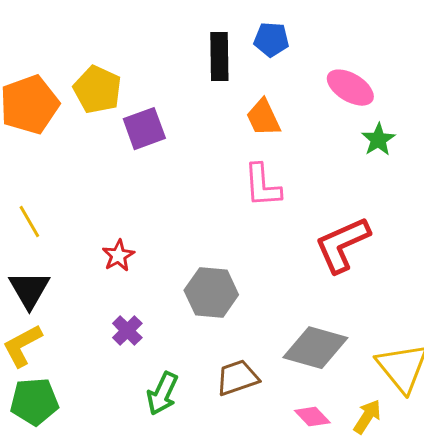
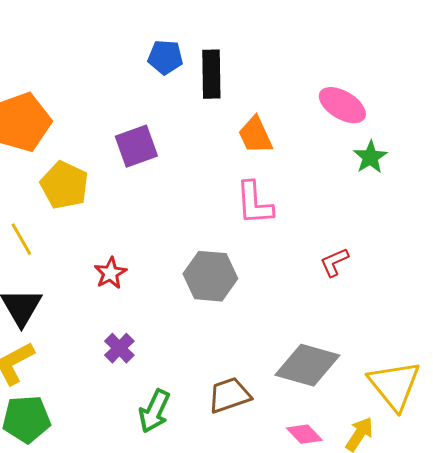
blue pentagon: (271, 40) -> (165, 57), moved
yellow pentagon: (97, 90) -> (64, 185), moved
red L-shape: (342, 245) -> (334, 262), size x0.5
gray hexagon: (211, 293) -> (210, 276), moved

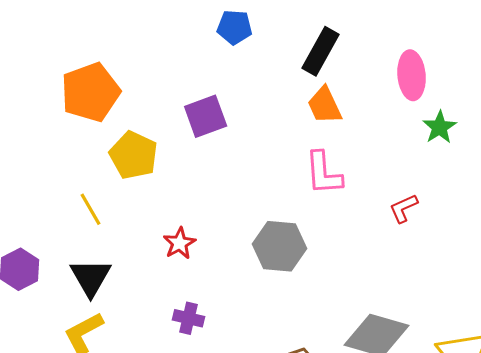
black rectangle: (211, 74) -> (321, 51), moved, turned 30
pink ellipse: (342, 105) -> (412, 75), turned 54
red L-shape: (334, 262) -> (404, 208), moved
purple cross: (119, 348) -> (189, 318), turned -32

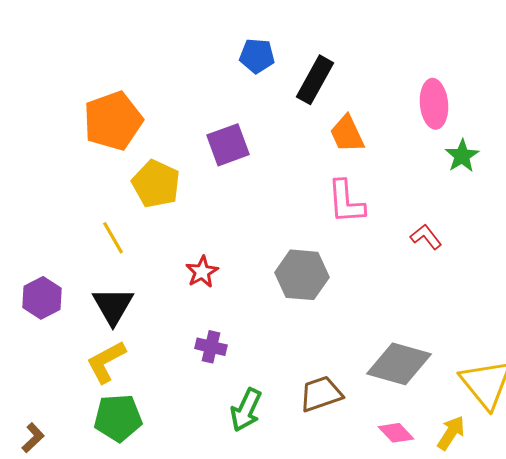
black rectangle: (321, 51) -> (315, 80), moved
red L-shape: (404, 208) -> (426, 237), turned 76

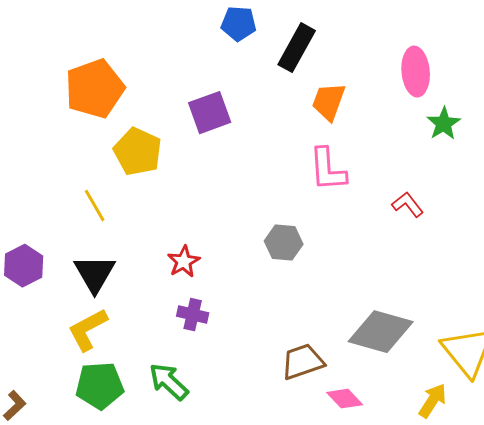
orange trapezoid: (347, 134) -> (329, 102), turned 45
red star: (202, 272) -> (184, 262), moved
gray hexagon: (302, 275) -> (284, 243), size x0.7
green arrow: (246, 410) -> (169, 382), moved, turned 108
pink diamond: (396, 433) -> (345, 399), moved

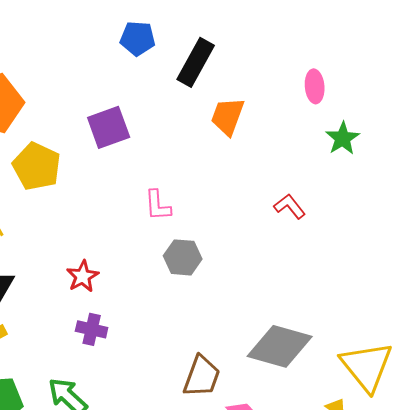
pink ellipse: (416, 72) -> (315, 86), size x0.7
pink L-shape: (328, 170) -> (158, 205), moved, size x0.7
red L-shape: (408, 205) -> (290, 206), moved
brown trapezoid: (303, 362) -> (202, 376), turned 129

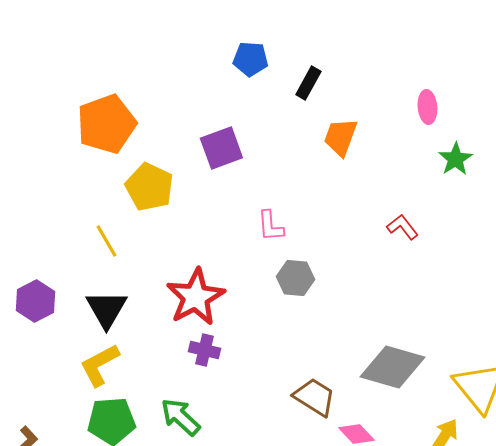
black rectangle: (196, 62) -> (308, 83), size x0.7
red star: (83, 276) -> (195, 297), size x1.8
brown trapezoid: (202, 376) -> (314, 397), turned -78

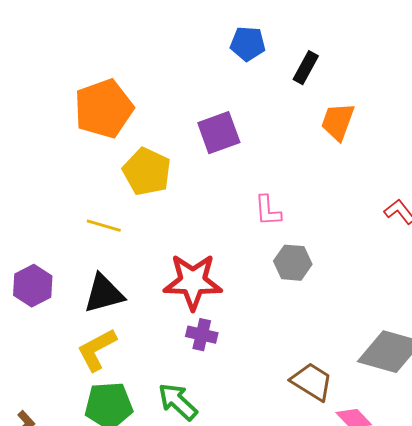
yellow line: (106, 241) -> (104, 226), turned -44
red star: (195, 297) -> (193, 282), turned 30
black triangle: (106, 309) -> (104, 294), turned 45

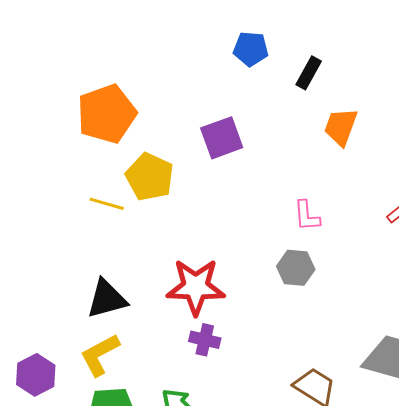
pink L-shape: (268, 211) -> (307, 216), moved
yellow line: (104, 226) -> (107, 204), moved
purple hexagon: (33, 286) -> (36, 375), moved

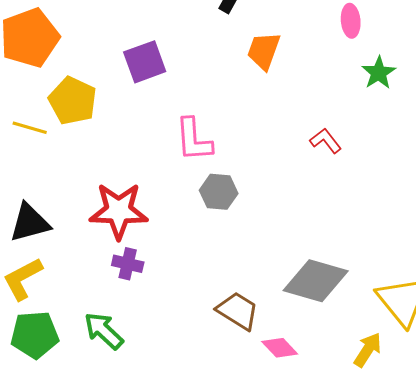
pink L-shape: (307, 216) -> (194, 140), moved, size x1.4

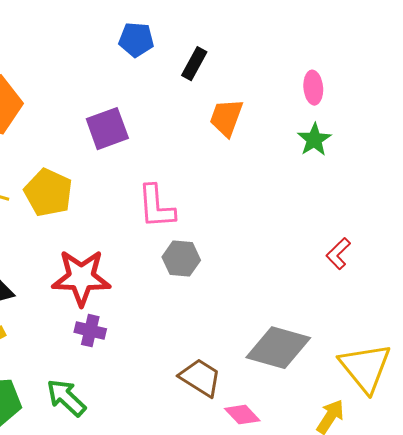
green star: (379, 73) -> (314, 140), moved
yellow pentagon: (73, 101) -> (48, 193), moved
red L-shape: (326, 141) -> (338, 254), moved, turned -96

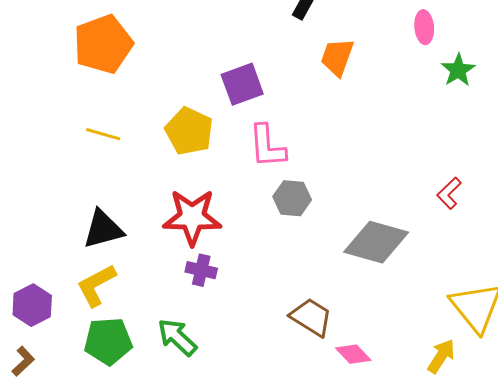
purple square: (107, 129) -> (242, 84), moved
green star: (314, 140) -> (458, 70), moved
yellow pentagon: (48, 193) -> (189, 131), moved
gray diamond: (278, 348) -> (376, 242), moved

